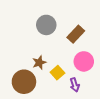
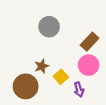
brown rectangle: (76, 34) -> (90, 42), moved

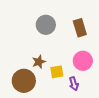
brown rectangle: (90, 42) -> (80, 28), moved, turned -60
yellow square: (61, 77) -> (57, 72), turned 32

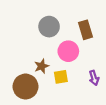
pink circle: (83, 61) -> (68, 51), moved
purple arrow: (74, 84) -> (94, 78), moved

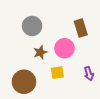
gray circle: (49, 27) -> (32, 26), moved
brown star: (42, 66) -> (40, 52), moved

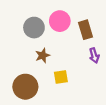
pink circle: (65, 48) -> (60, 21), moved
purple arrow: (89, 74) -> (94, 55), moved

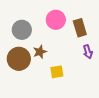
gray circle: (34, 28) -> (22, 30), moved
brown circle: (25, 87) -> (19, 59), moved

